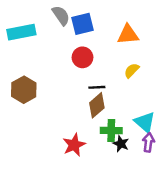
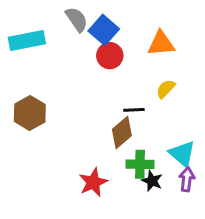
blue square: (82, 24) -> (104, 30), turned -35
red circle: (82, 57) -> (110, 56), moved
black line: (97, 87) -> (134, 110), moved

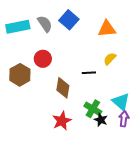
gray semicircle: (77, 19) -> (45, 24), moved
red circle: (110, 56) -> (43, 59), moved
brown diamond: (122, 133) -> (63, 88), moved, turned -40
green cross: (140, 164) -> (93, 109), turned 30

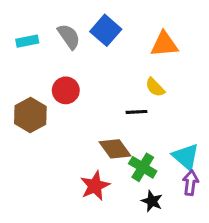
cyan rectangle: (18, 27) -> (27, 41), size x0.6
yellow semicircle: (110, 59) -> (155, 87), moved, turned -88
brown diamond: (63, 88) -> (115, 149), moved, turned -45
black star: (101, 120) -> (152, 201), moved

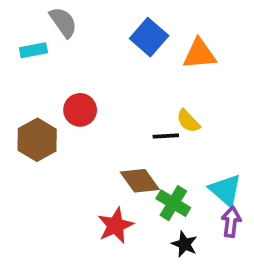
blue square: (106, 30) -> (149, 37), moved
gray semicircle: (69, 36) -> (63, 22), moved
yellow semicircle: (155, 87) -> (188, 121), moved

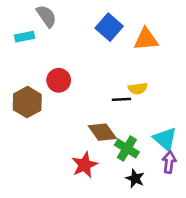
yellow semicircle: (188, 121) -> (138, 88), turned -54

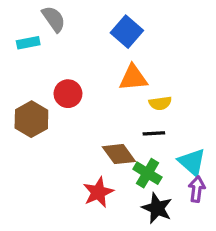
orange triangle: (146, 39) -> (133, 78), moved
black line: (121, 99) -> (154, 133), moved
black star: (135, 178) -> (157, 208), size x1.4

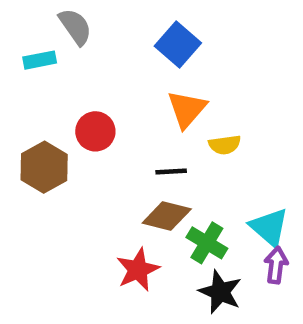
orange triangle: (133, 78) -> (187, 109), turned -44
black line: (154, 133) -> (171, 172), moved
brown diamond: (119, 154) -> (167, 216), turned -40

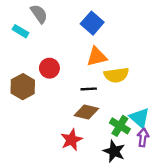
cyan rectangle: (40, 60) -> (21, 31), turned 42
orange triangle: (187, 109) -> (97, 57), turned 35
yellow semicircle: (225, 145) -> (116, 75), size x1.5
green cross: (207, 243) -> (120, 126), moved

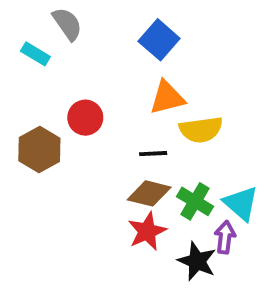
green cross: (120, 126) -> (195, 201), moved
purple arrow: (143, 137) -> (225, 237), moved
red star: (71, 140) -> (147, 231), moved

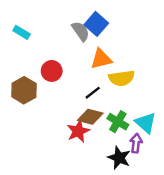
gray semicircle: (67, 24) -> (81, 31), moved
black line: (153, 154) -> (93, 93), turned -35
red star: (147, 231) -> (78, 131), moved

